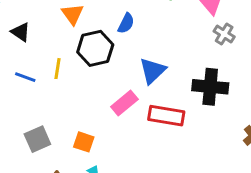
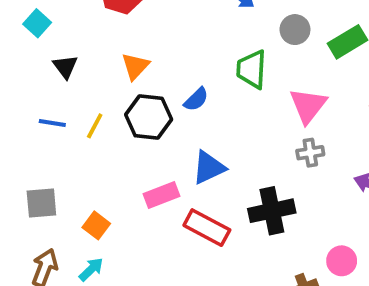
gray cross: (224, 34) -> (310, 153), turned 30
blue line: (25, 77) -> (52, 123), turned -30
black cross: (210, 87) -> (272, 211), turned -36

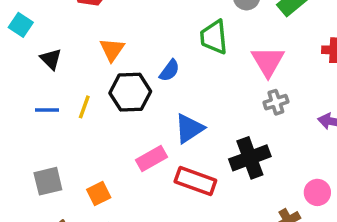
orange square: (96, 225) -> (99, 194), turned 35

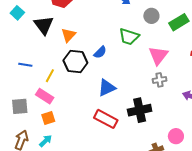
green trapezoid: (214, 37) -> (129, 37), turned -75
black triangle: (51, 59) -> (44, 25), moved, size x1.5
yellow line: (84, 107) -> (50, 76), moved
pink rectangle: (152, 158) -> (45, 96), moved, turned 54

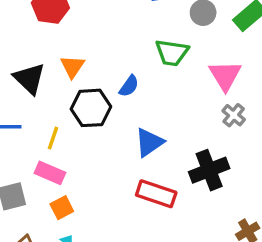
black triangle: (44, 25) -> (29, 78), moved
gray cross: (160, 80) -> (234, 115), turned -32

